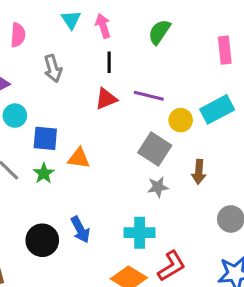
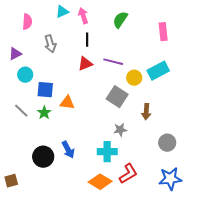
cyan triangle: (71, 20) -> (62, 12), turned 40
gray star: (158, 187) -> (120, 130), moved

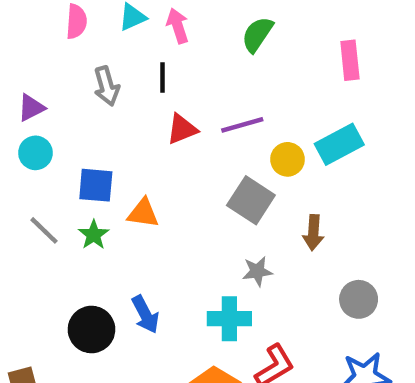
pink semicircle: (27, 22) -> (76, 21), moved
black line: (87, 40) -> (163, 77), moved
purple line: (113, 62) -> (242, 125), turned -30
cyan circle: (25, 75) -> (35, 153), moved

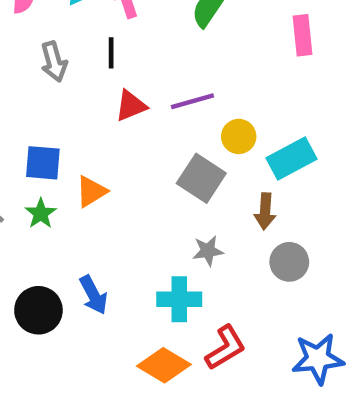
cyan rectangle: (339, 144) -> (291, 158), moved
orange triangle: (143, 213) -> (91, 191), turned -40
gray circle: (359, 299) -> (289, 262), moved

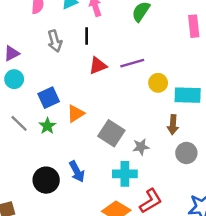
cyan rectangle: (291, 158) -> (188, 95), turned 30
blue square: (43, 163) -> (49, 98), turned -30
gray square: (201, 178) -> (111, 133), moved

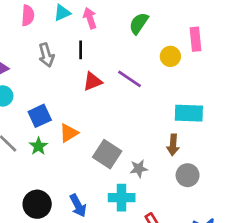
purple line: (132, 63) -> (129, 79), turned 50
yellow circle: (158, 83) -> (170, 56), moved
blue arrow: (77, 171) -> (78, 206), moved

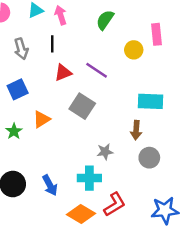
blue square: (40, 116) -> (18, 89), moved
gray square: (107, 154) -> (82, 106), moved

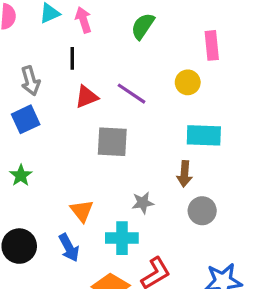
gray arrow: (21, 49) -> (30, 81), moved
yellow circle: (134, 50) -> (188, 82), moved
gray square: (82, 106) -> (112, 142), turned -30
orange triangle: (41, 119) -> (82, 211), moved, turned -36

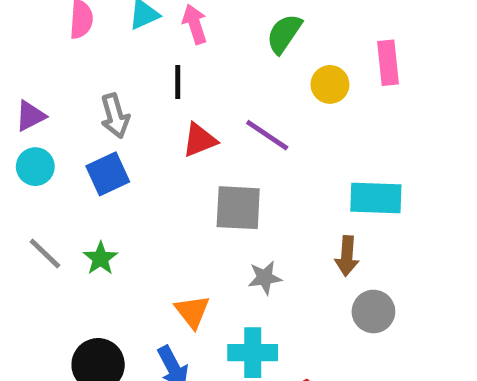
yellow circle: (188, 82) -> (330, 84), moved
gray star: (143, 203) -> (265, 278), moved

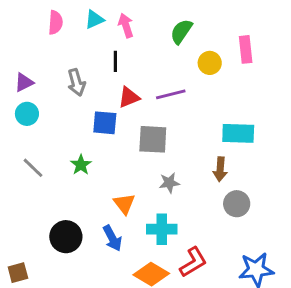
purple line: (267, 135) -> (171, 94), turned -48
blue square: (108, 174) -> (105, 123), moved, turned 30
green star: (100, 258) -> (81, 165), moved

